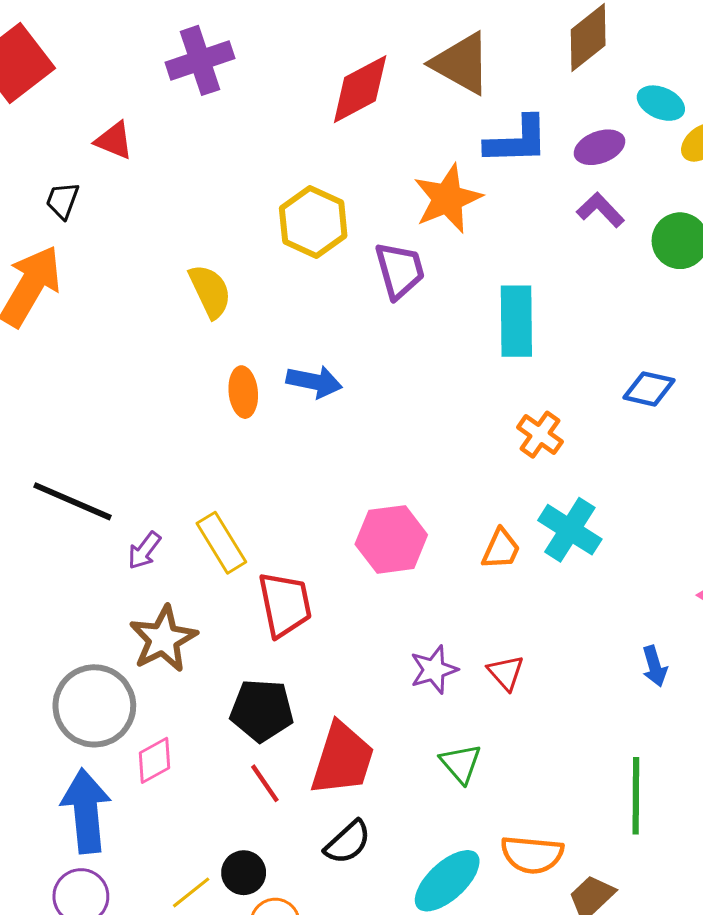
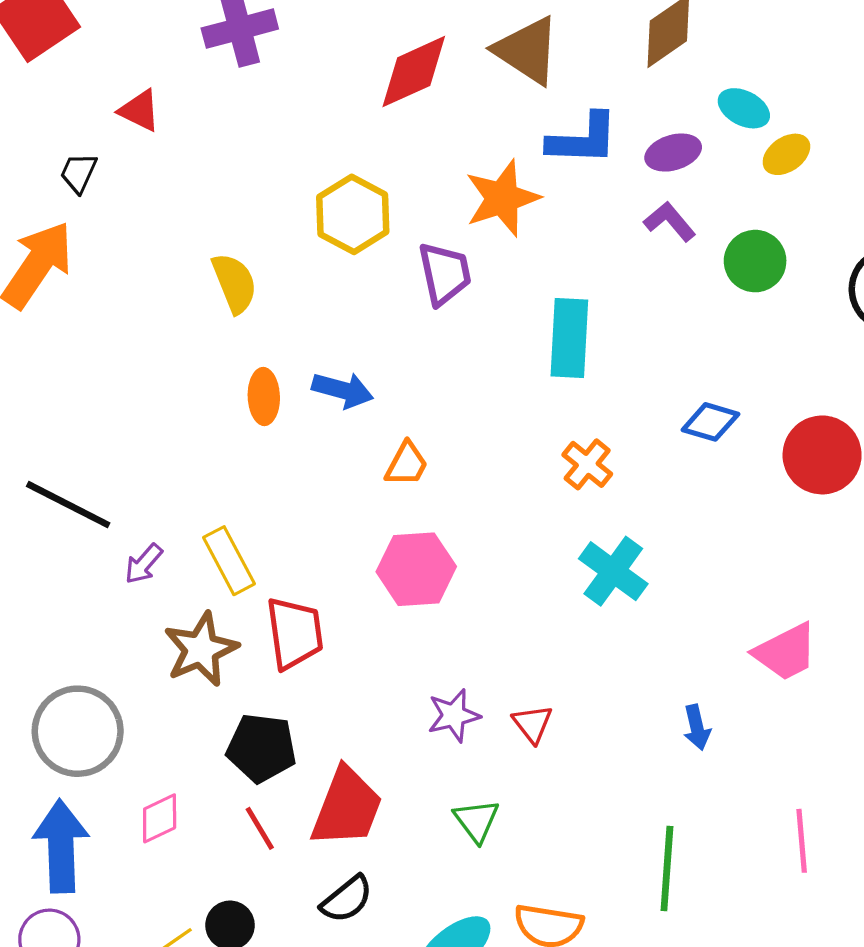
orange trapezoid: (501, 549) -> (407, 464), moved
brown star: (163, 639) -> (201, 649), moved
pink diamond: (154, 760) -> (160, 818), moved

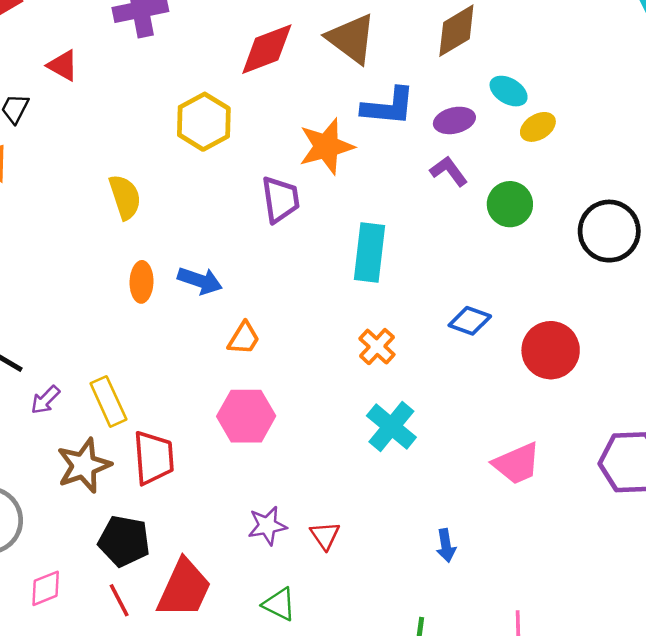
yellow hexagon: (353, 214) -> (204, 122), moved
pink trapezoid: (786, 652) -> (517, 464), moved
green triangle: (477, 821) -> (279, 604), turned -30

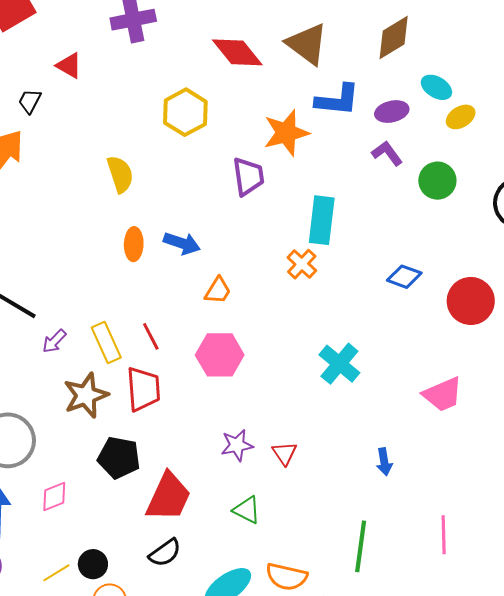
red diamond: (267, 49) -> (237, 52), turned 72
orange cross: (377, 347) -> (302, 264), moved
red line: (119, 600) -> (151, 336), moved

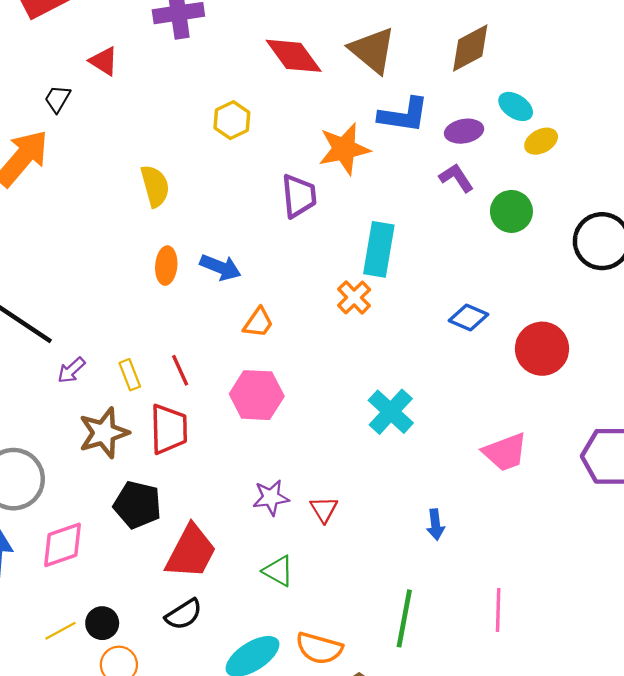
yellow hexagon: (185, 112) -> (232, 120), size x0.7
yellow rectangle: (106, 343) -> (130, 375), size x0.7
pink diamond: (54, 497) -> (62, 545), size x1.4

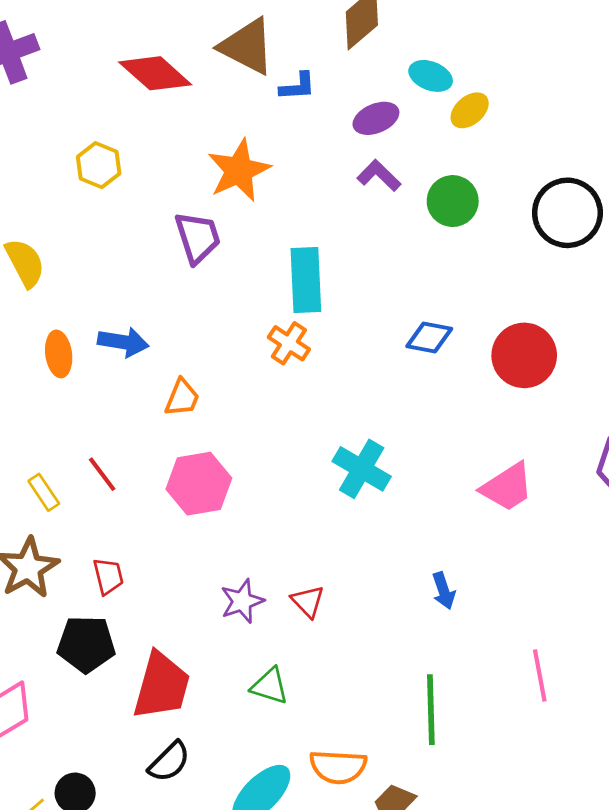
blue L-shape: (404, 115) -> (297, 86), moved, size x0.6
red trapezoid: (169, 429) -> (108, 576), moved, size x0.6

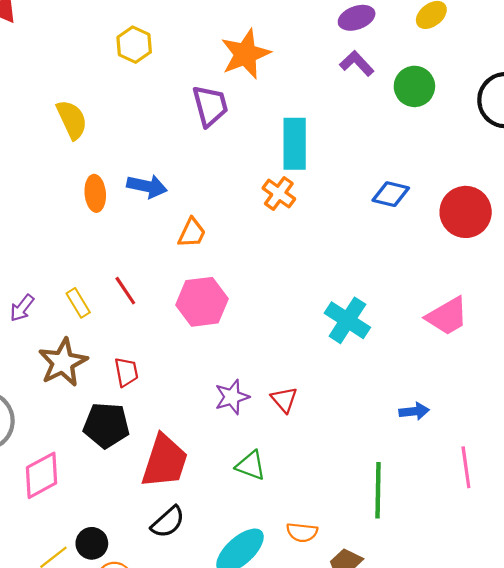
cyan cross: (362, 469) -> (347, 320), moved
blue arrow: (444, 591) -> (414, 411), moved, turned -80
orange semicircle: (338, 767) -> (302, 532), size x0.7

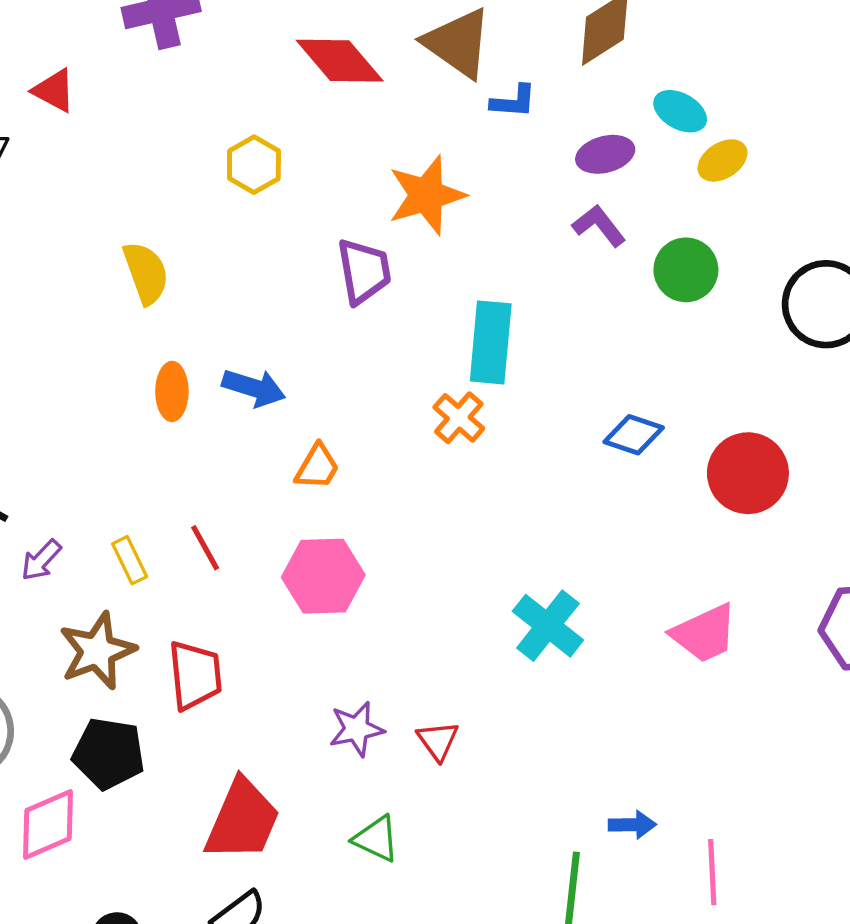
red trapezoid: (126, 372) -> (195, 675), size x1.5
blue arrow: (414, 411) -> (632, 825), moved
black pentagon: (106, 425) -> (109, 754), moved

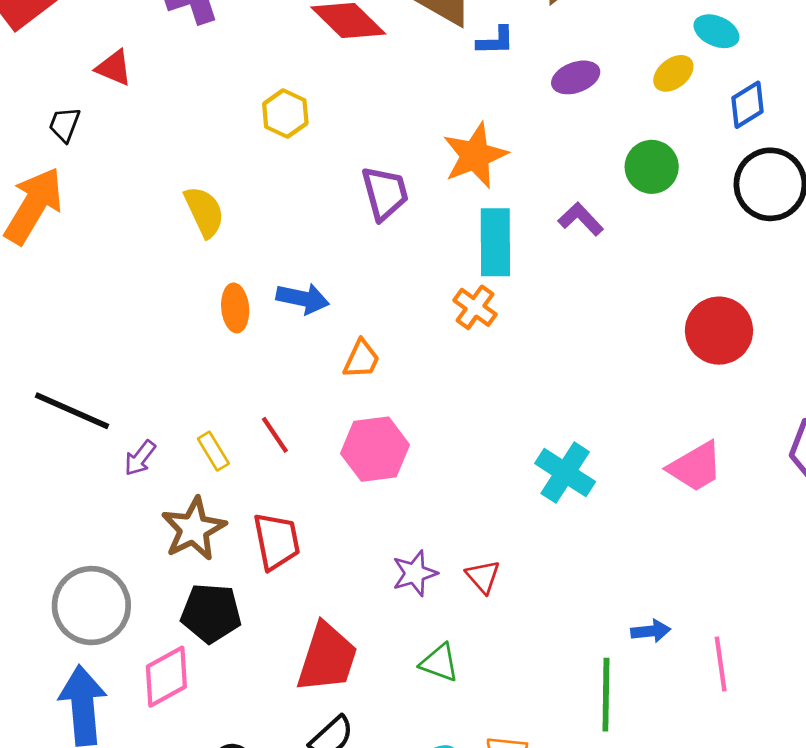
cyan ellipse: (680, 111) -> (716, 31), moved
orange star: (426, 195) -> (475, 155), moved
purple L-shape: (599, 226) -> (581, 219), moved
blue diamond: (634, 435) -> (748, 105), moved, turned -45

